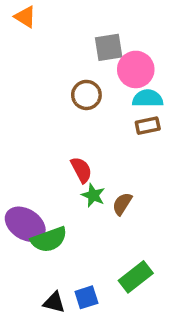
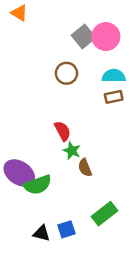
gray square: (109, 47) -> (84, 37), turned -30
pink circle: (136, 69) -> (106, 37), moved
brown semicircle: (122, 204) -> (85, 168), moved, turned -54

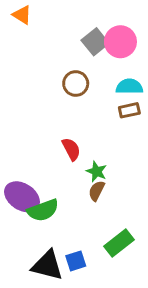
green star: (72, 151) -> (97, 171), moved
brown semicircle: (85, 168) -> (97, 191), turned 48
black triangle: (42, 233) -> (47, 265), size x1.6

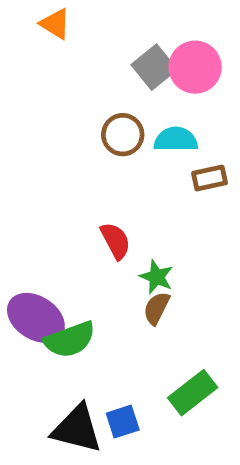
orange triangle: (22, 15) -> (55, 24), moved
cyan semicircle: (129, 86) -> (176, 139), moved

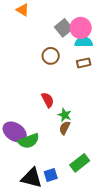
cyan semicircle: (176, 139) -> (84, 42), moved
brown rectangle: (210, 178) -> (84, 63), moved

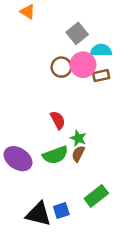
pink circle: (81, 28) -> (83, 65), moved
green semicircle: (29, 141) -> (55, 155), moved

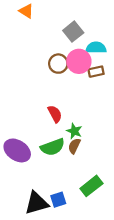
black triangle: (38, 214) -> (37, 203), turned -30

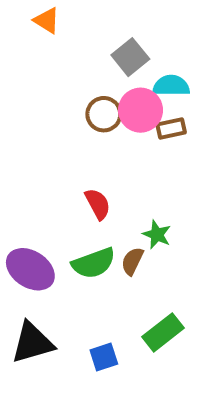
green star: (74, 131) -> (157, 235), moved
black triangle: (37, 203) -> (32, 343), moved

